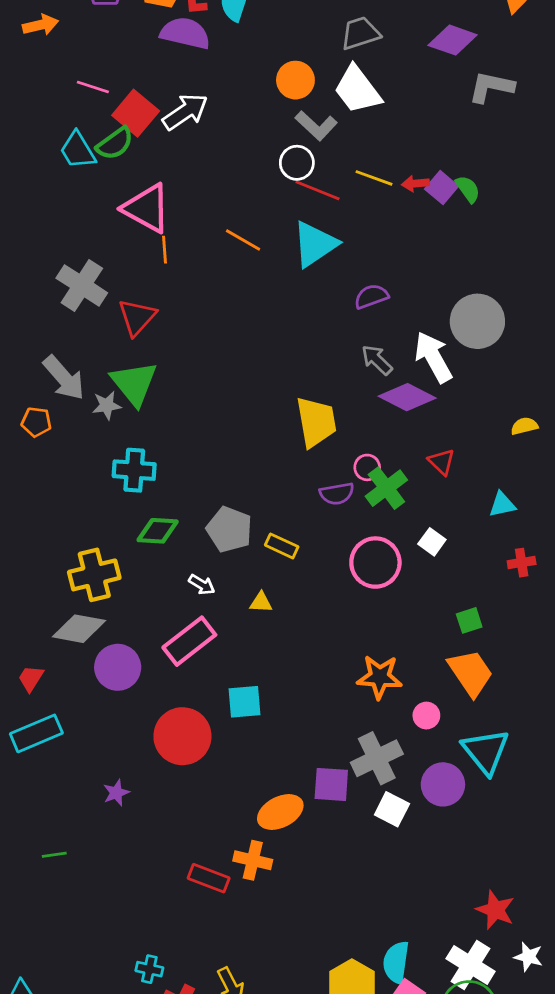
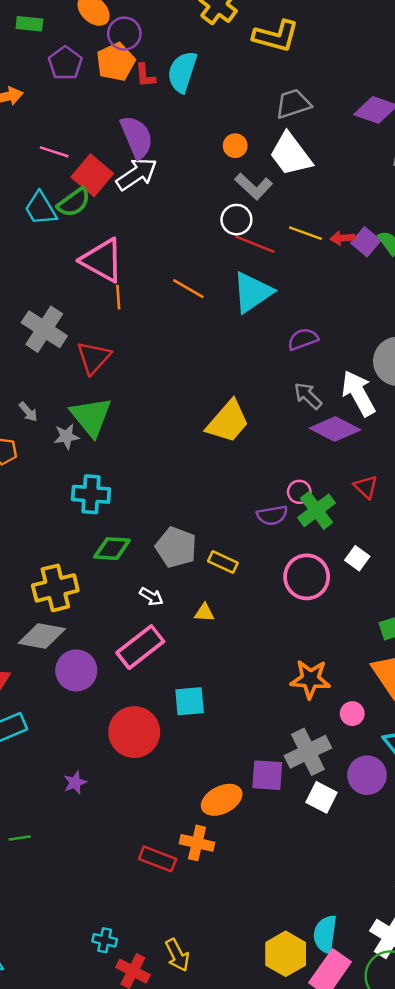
purple semicircle: (185, 33) -> (137, 137), moved, turned 54
orange circle: (295, 80) -> (235, 146), size x0.7
gray arrow: (64, 378) -> (28, 412), size x0.5
yellow trapezoid: (316, 422) -> (228, 422), moved, turned 51

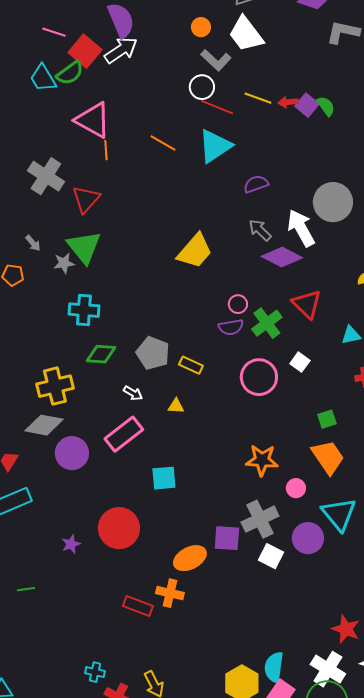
red triangle: (366, 487) -> (307, 304), size x1.5
pink circle: (299, 492) -> (238, 304), moved
red circle: (134, 732) -> (119, 528), moved

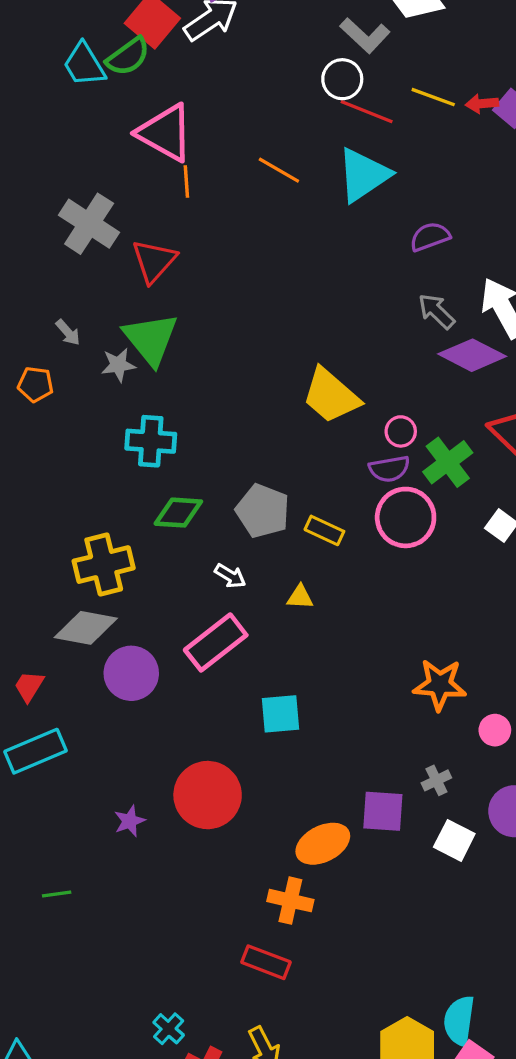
yellow trapezoid: (195, 251) -> (331, 396), moved, turned 90
pink circle: (259, 377) -> (406, 517), moved
gray cross: (260, 519) -> (436, 780), size x0.5
red rectangle: (138, 606) -> (266, 962), moved
cyan cross: (95, 672) -> (169, 1029), turned 30

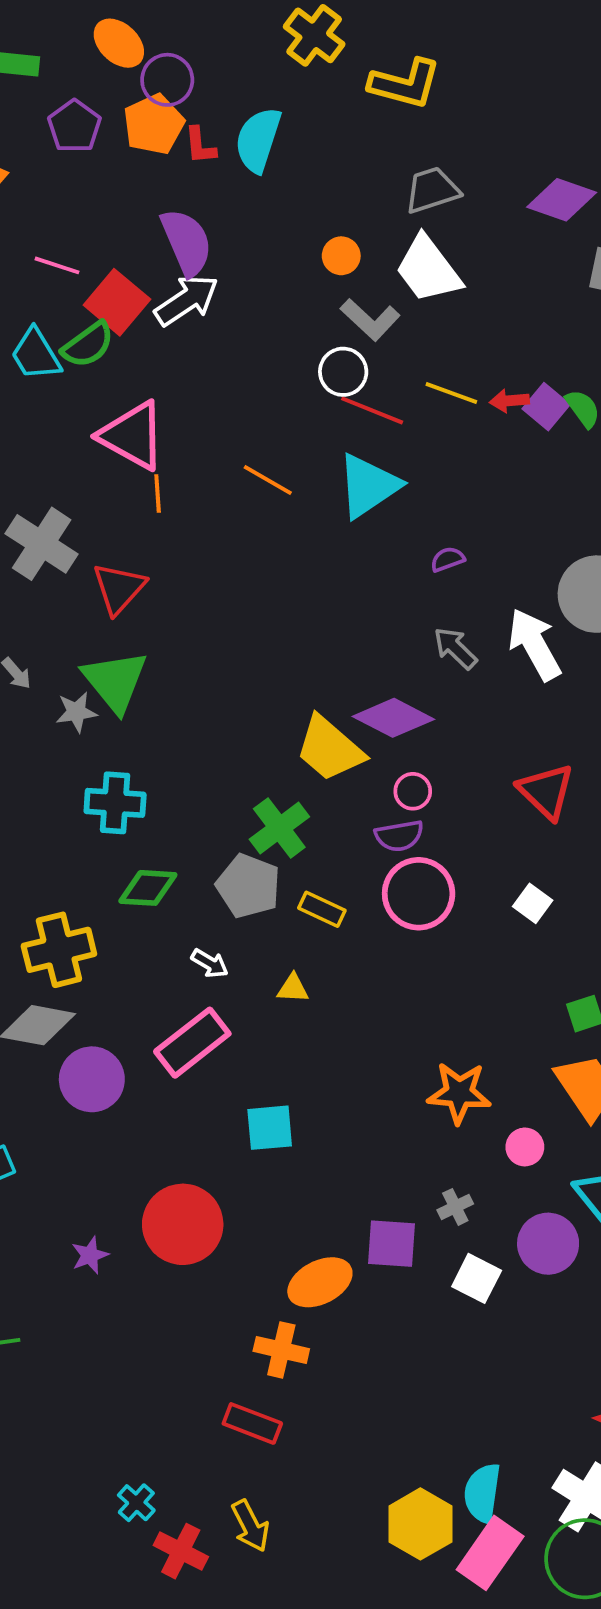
purple semicircle: (430, 237) -> (448, 559), size x0.7
purple diamond: (472, 355) -> (393, 718), moved
green cross: (448, 462) -> (279, 828), moved

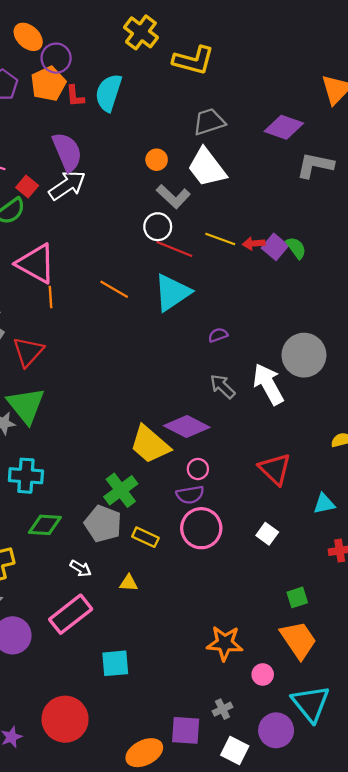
red square: (117, 302) -> (27, 186), size x0.6

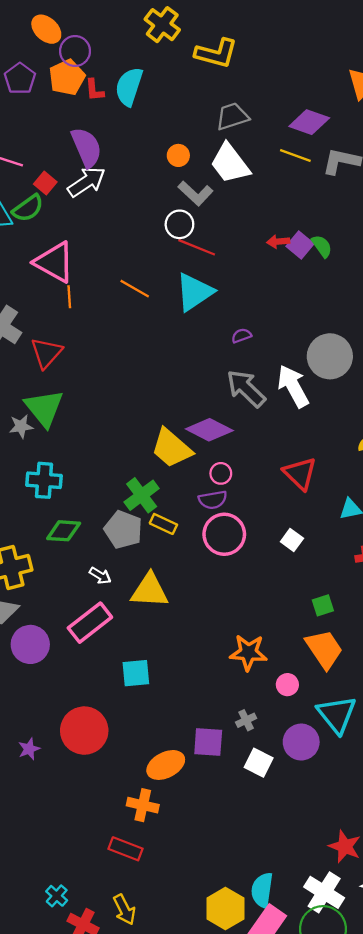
yellow line: (220, 239) -> (295, 155), moved
gray arrow: (222, 386) -> (246, 388), size x1.5
yellow rectangle: (145, 537) -> (163, 524), moved
yellow triangle: (129, 583) -> (150, 591), size x2.0

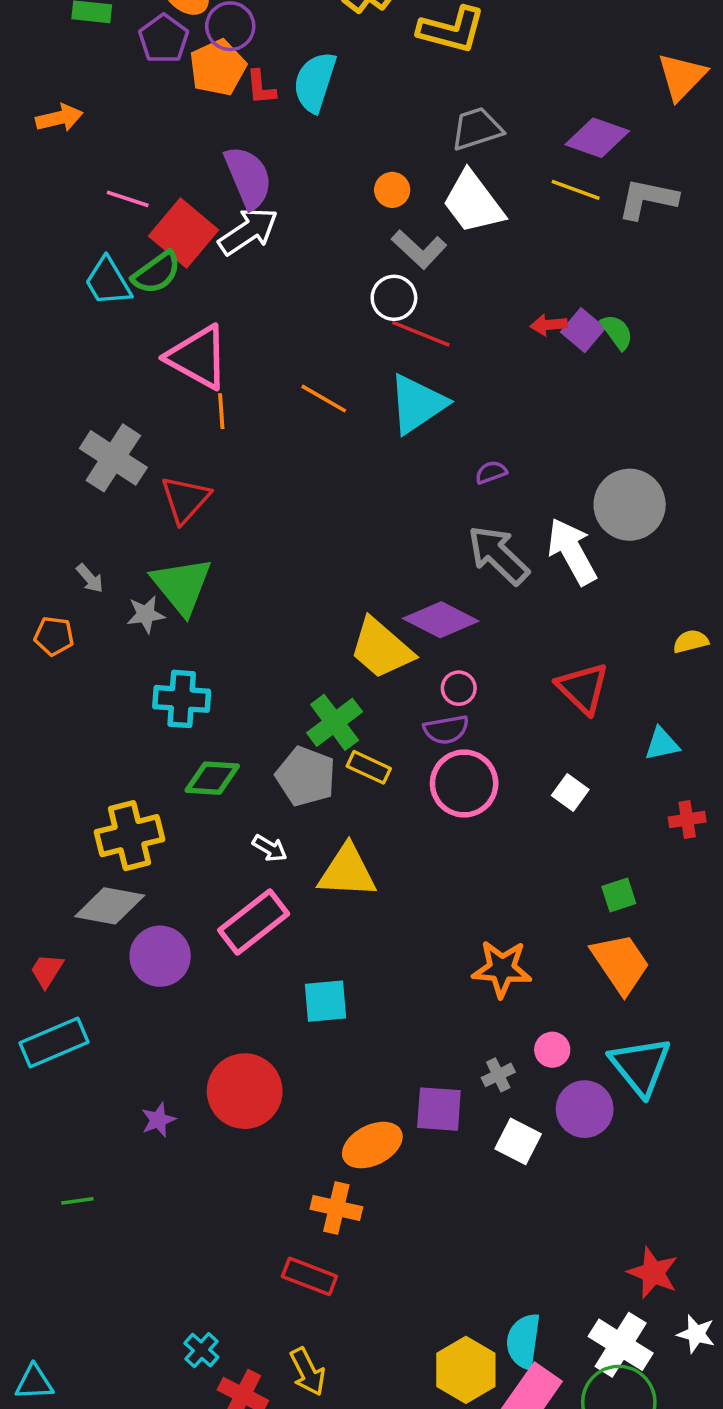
purple pentagon: (20, 79) -> (164, 39), moved
red square: (45, 183) -> (183, 233), size x1.8
pink circle: (287, 685) -> (552, 1050), moved

